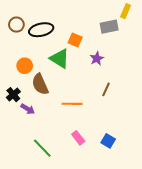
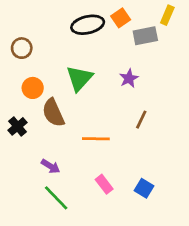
brown circle: (16, 25) -> (22, 48), moved
black ellipse: (41, 30) -> (88, 25), moved
orange square: (75, 40) -> (121, 18), moved, turned 32
green triangle: (60, 59) -> (79, 78), turned 40
purple arrow: (28, 109) -> (51, 166), moved

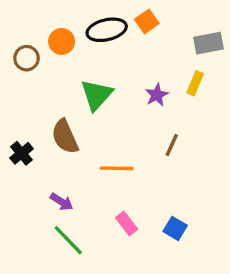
yellow rectangle: (167, 15) -> (195, 83), moved
gray rectangle: (145, 36) -> (208, 43), moved
orange circle: (33, 88) -> (62, 41), moved

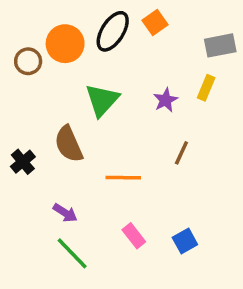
black ellipse: (107, 30) -> (113, 31), turned -45
orange circle: (62, 41) -> (65, 44), size x1.4
blue square: (175, 228) -> (185, 241), turned 30

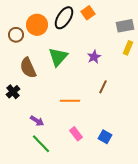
yellow rectangle: (206, 88) -> (128, 48), moved
brown semicircle: (69, 144) -> (28, 68), moved
blue square: (185, 241) -> (105, 137), turned -32

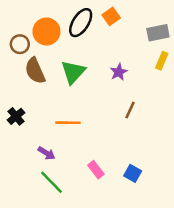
brown semicircle: (28, 68) -> (35, 71), moved
orange line: (70, 101) -> (68, 123), moved

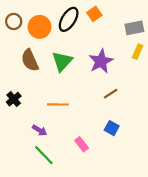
brown circle: (20, 44) -> (14, 21), moved
purple star: (119, 72) -> (101, 61), size x1.6
brown line: (130, 110) -> (111, 94), turned 32
blue square: (133, 173) -> (112, 128), moved

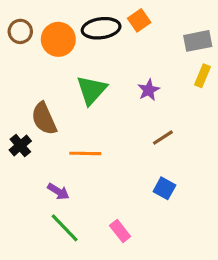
black ellipse: (69, 19) -> (101, 28), turned 50
brown semicircle: (30, 60) -> (44, 119), moved
purple star: (101, 61) -> (149, 90), size x0.6
pink rectangle: (82, 144) -> (120, 231), moved

